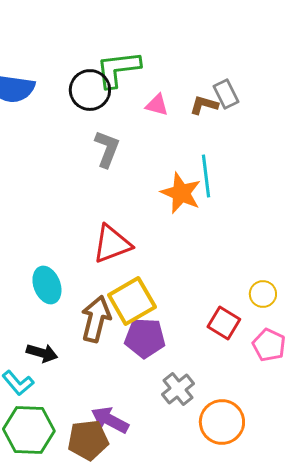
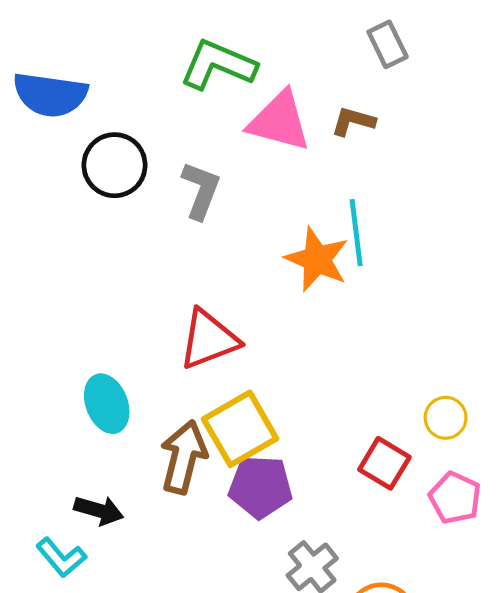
green L-shape: (118, 69) -> (218, 65), turned 30
black circle: (90, 90) -> (115, 165), moved
gray rectangle: (226, 94) -> (388, 44), moved
pink triangle: (157, 105) -> (279, 121), size x1.8

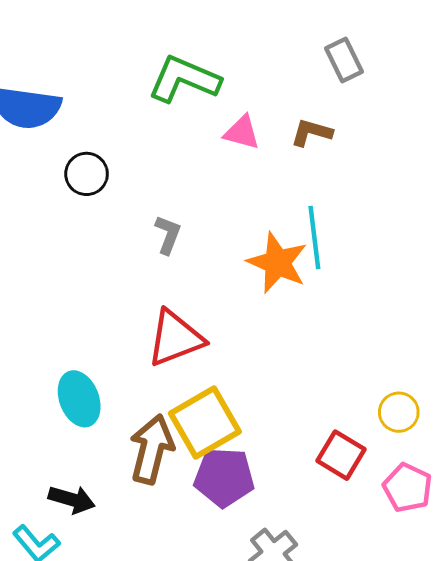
pink triangle: (279, 121) -> (242, 132), size x0.6
black circle: (115, 165) -> (87, 174), size x0.7
gray L-shape: (201, 190) -> (168, 235), moved, size x0.7

